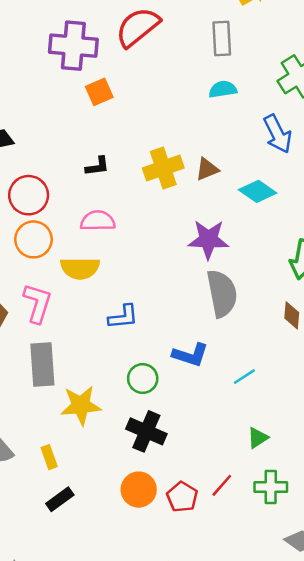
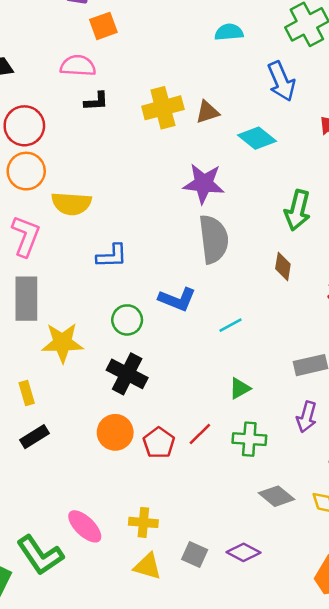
pink semicircle: (98, 221) -> (78, 66), moved

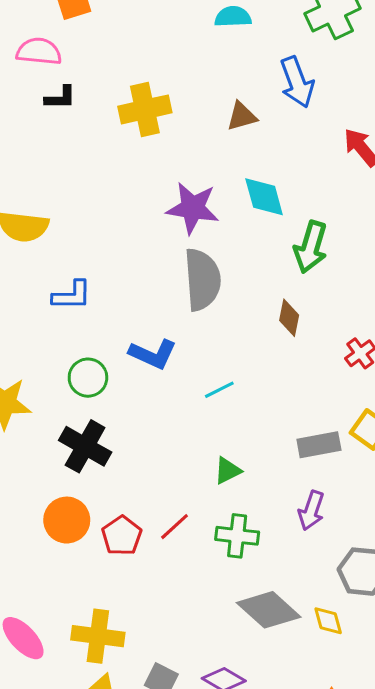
brown triangle: (207, 112) -> (242, 116), moved
cyan diamond: (257, 138) -> (264, 197), moved, turned 33
gray diamond: (276, 496) -> (269, 610), size x1.4
yellow cross: (143, 522) -> (98, 636), size x1.4

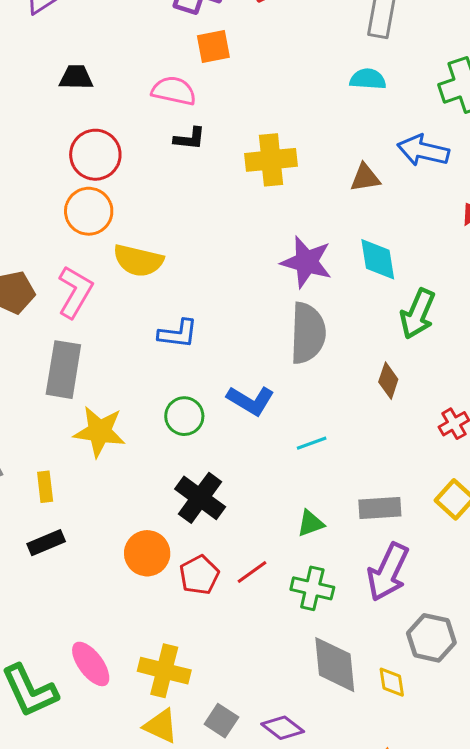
blue arrow: (297, 82) -> (423, 151), turned 117
gray rectangle: (319, 445) -> (380, 508), moved
black cross: (85, 446) -> (200, 498), moved
purple arrow: (311, 511) -> (388, 572), size x1.5
gray diamond: (269, 610) -> (335, 665), turned 36

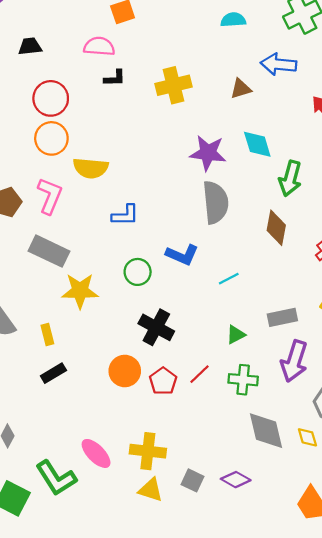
gray rectangle: (63, 370) -> (49, 251), turned -66
brown diamond: (388, 381) -> (276, 228), size x1.4

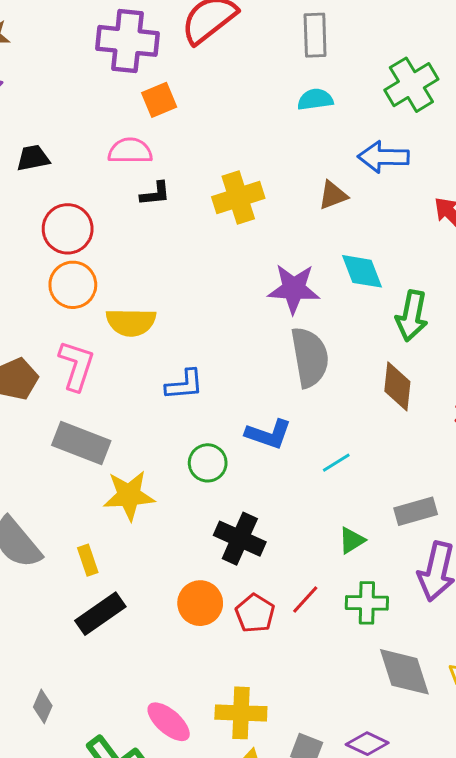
black rectangle: (53, 373) -> (100, 614), size x1.4

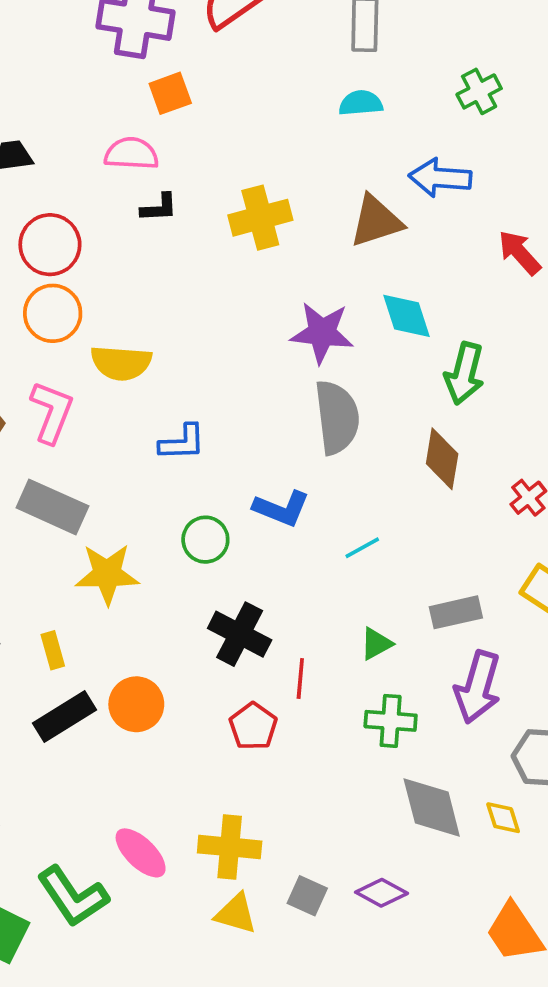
green cross: (411, 85) -> (479, 91), size x0.7
brown triangle: (333, 195) -> (376, 221), size x1.5
red line: (305, 600) -> (300, 678), moved, turned -40
orange circle: (200, 603) -> (136, 704), moved

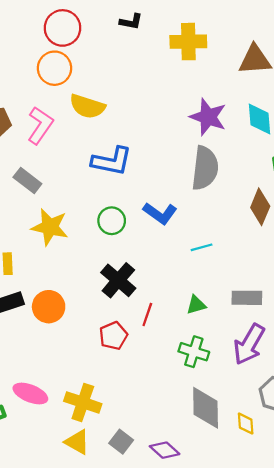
blue L-shape: (182, 442) -> (112, 161), size x1.4
gray rectangle: (52, 507) -> (27, 180), size x0.7
pink ellipse: (141, 853) -> (30, 393), turned -36

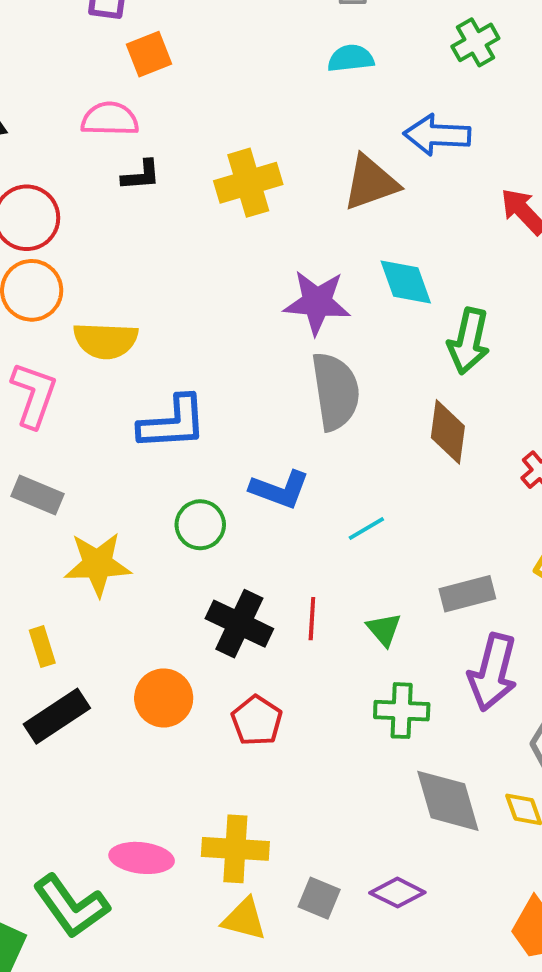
green triangle: (196, 305) -> (384, 629), turned -40
orange circle: (49, 307) -> (164, 698), moved
red line: (147, 315) -> (312, 619), moved

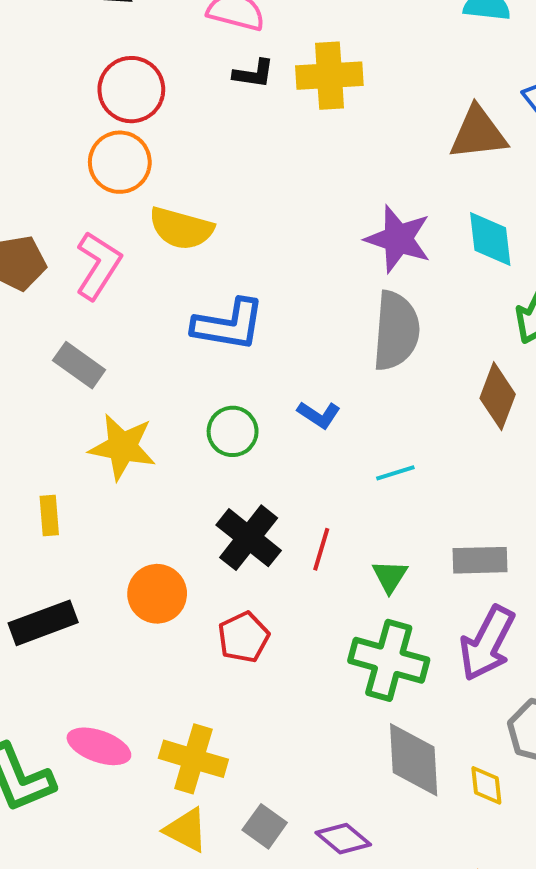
yellow cross: (248, 183) -> (329, 76), moved
blue L-shape: (280, 489) -> (319, 415), size x0.7
green cross: (402, 711) -> (389, 660), size x1.4
black rectangle: (57, 716) -> (43, 623), moved

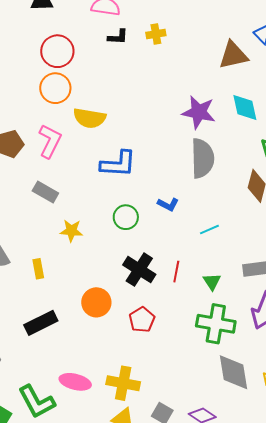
yellow cross: (329, 76) -> (156, 34), size x0.6
yellow star: (122, 447) -> (71, 231), size x0.7

